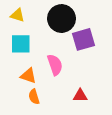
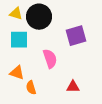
black circle: (62, 19) -> (39, 17), moved
orange triangle: (28, 76) -> (17, 73), moved

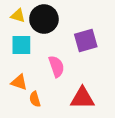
red triangle: (73, 87) -> (82, 98), size x1.6

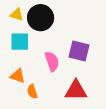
purple square: (86, 40) -> (79, 51), moved, turned 30

